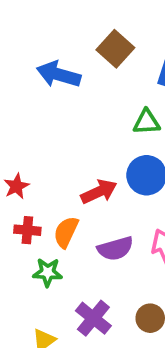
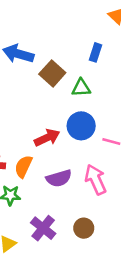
brown square: (115, 49) -> (52, 73), moved

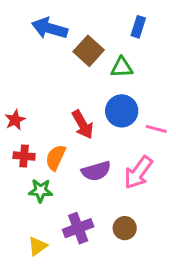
red arrow: (47, 138) -> (83, 124), turned 85
pink arrow: (96, 180) -> (138, 173), turned -120
purple cross: (43, 228) -> (78, 228), turned 30

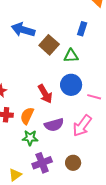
green star: (41, 191) -> (30, 138), moved

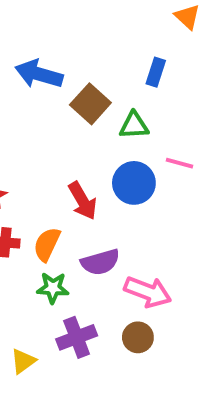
pink line: (94, 97) -> (179, 163), moved
pink arrow: (82, 126) -> (148, 292), moved, turned -105

